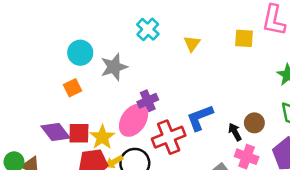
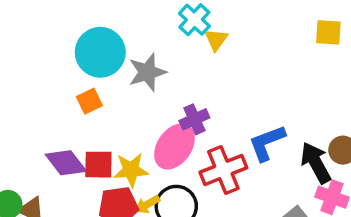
yellow triangle: (192, 44) -> (216, 40), moved
cyan circle: (80, 53) -> (100, 52), size x1.4
black arrow: (235, 132) -> (316, 163), size x1.6
yellow star: (102, 137) -> (131, 170), turned 30

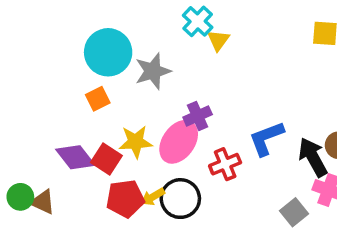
red square: (98, 165) -> (106, 159), turned 32
yellow star: (131, 170) -> (136, 142), moved
red cross: (223, 170) -> (225, 164), size x0.7

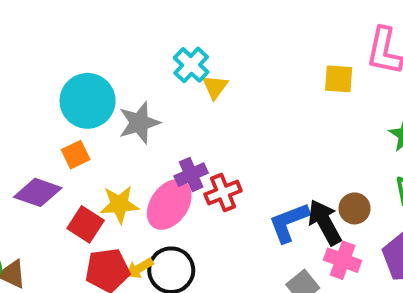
blue L-shape: (266, 138) -> (289, 222), moved
purple diamond: (75, 157) -> (38, 192), moved, turned -33
red cross: (225, 164) -> (223, 192), moved

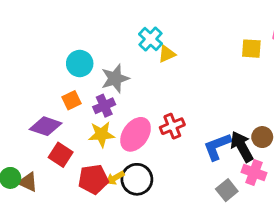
yellow triangle: (215, 87) -> (167, 54), turned 30
cyan circle: (88, 101) -> (80, 63), size x0.7
purple cross: (191, 175) -> (104, 106), moved
red square: (86, 224) -> (61, 155), moved

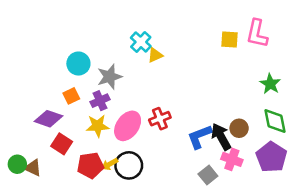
yellow square: (251, 49) -> (229, 40), moved

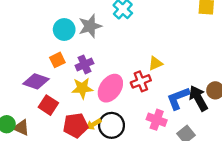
yellow triangle: (155, 55) -> (156, 63), moved
gray star: (110, 77) -> (90, 26), moved
pink cross: (232, 159) -> (157, 120), moved

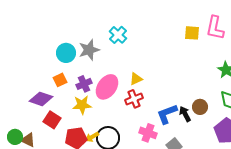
yellow triangle: (156, 63) -> (136, 79), moved
pink ellipse: (110, 88) -> (107, 87), moved
black arrow: (198, 98) -> (185, 114), size x0.7

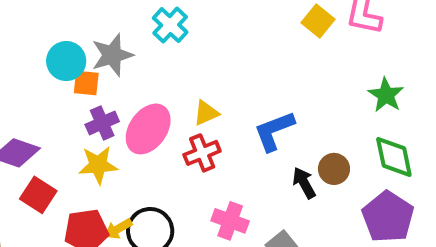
yellow square: (192, 33) -> (318, 21), turned 35
orange square: (60, 80) -> (86, 83), moved, turned 32
blue L-shape: (167, 114) -> (274, 131), moved

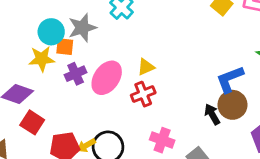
blue L-shape: (274, 131) -> (230, 79), moved
yellow star: (98, 165) -> (42, 59), moved
brown circle: (334, 169) -> (232, 105), size x1.4

